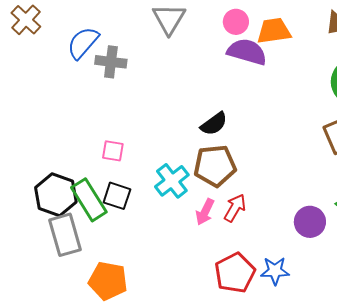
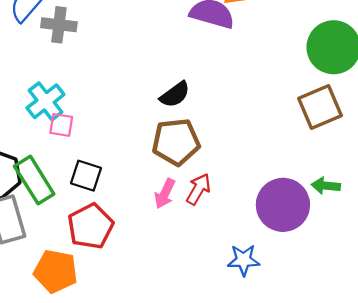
cyan cross: (172, 181) -> (45, 101), moved
black square: (117, 196) -> (86, 176), moved
purple circle: (310, 222) -> (283, 205), size x1.5
red pentagon: (235, 273) -> (90, 226), moved

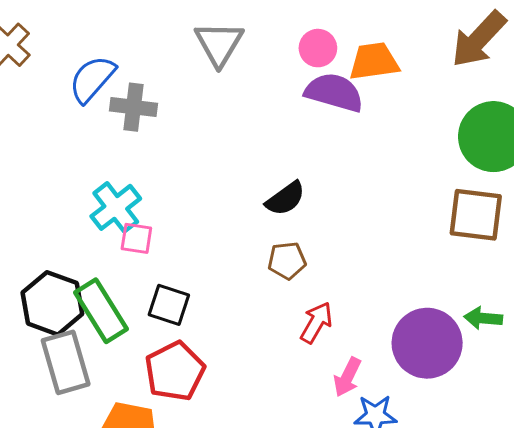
brown square: (320, 107) -> (476, 215), turned 30
brown pentagon: (176, 142) -> (287, 261), size x0.6
pink arrow: (165, 194) -> (347, 377), moved

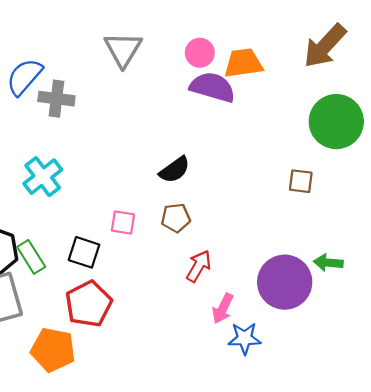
brown square: (476, 215) -> (301, 181), moved, size x0.6
pink square: (136, 238) -> (123, 222), moved
green rectangle: (101, 311) -> (31, 257), size x0.7

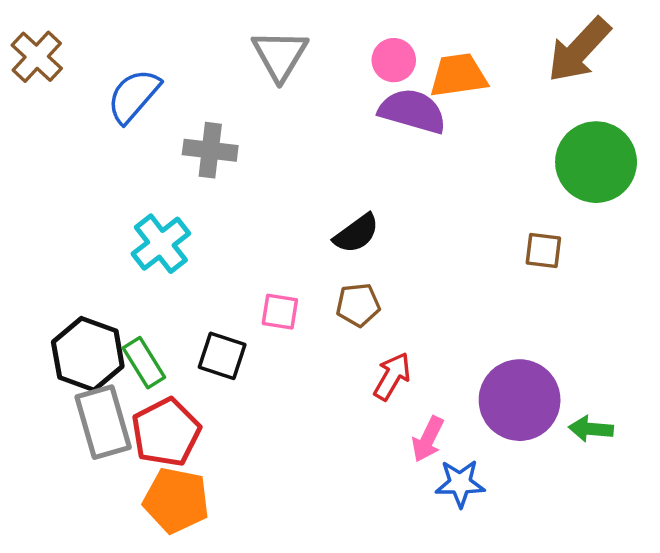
gray cross: (56, 99) -> (210, 150), moved
green arrow: (328, 263) -> (591, 429), moved
red pentagon: (89, 304) -> (166, 432), moved

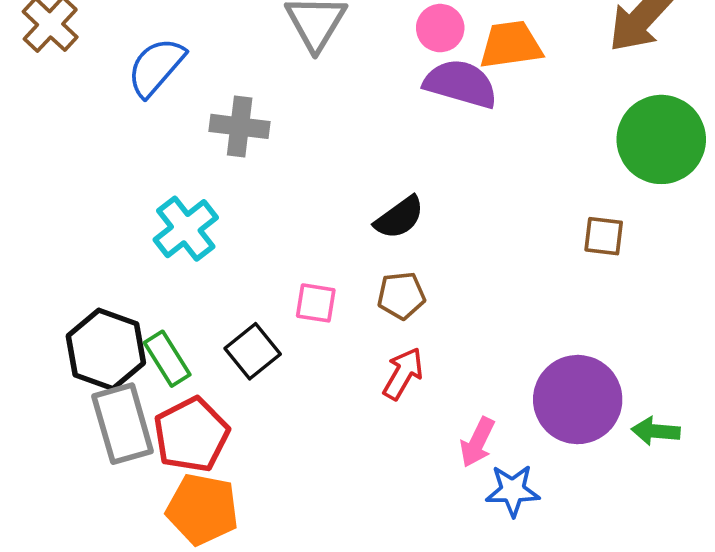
black square: (222, 356) -> (253, 351), turned 33
red arrow: (392, 376) -> (403, 374), moved

